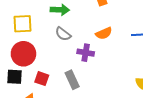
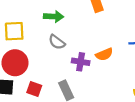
orange semicircle: (104, 33) -> (104, 54), moved

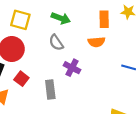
orange semicircle: (104, 54) -> (96, 42), moved

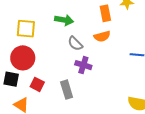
gray semicircle: (56, 43) -> (75, 44), moved

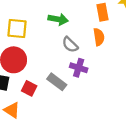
orange semicircle: (102, 36) -> (99, 37), turned -84
gray rectangle: (67, 90) -> (57, 82), moved, turned -36

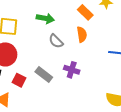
orange rectangle: (102, 12) -> (85, 12), turned -35
purple cross: (79, 68) -> (72, 70), moved

